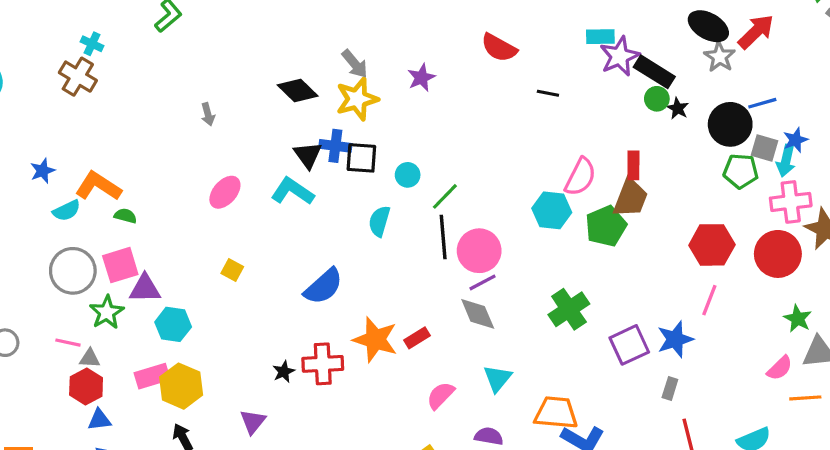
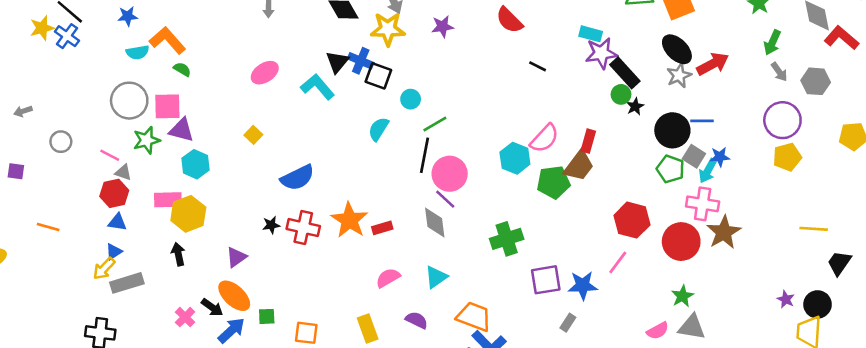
purple line: (482, 282) -> (445, 199), turned 55
blue semicircle: (324, 286) -> (298, 178), moved

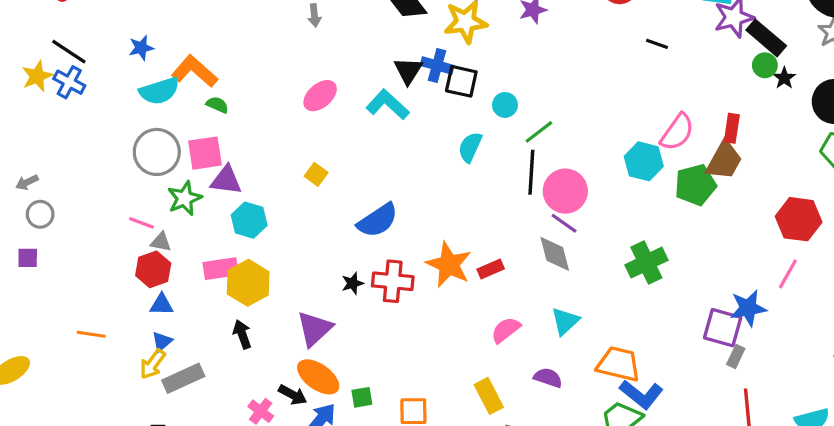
cyan semicircle: (138, 52) -> (159, 91), size x1.4
gray circle: (61, 142) -> (40, 214), moved
orange line: (48, 227) -> (91, 334), moved
purple triangle: (236, 257) -> (314, 329), size x1.4
purple square: (546, 280) -> (723, 328), moved, turned 32

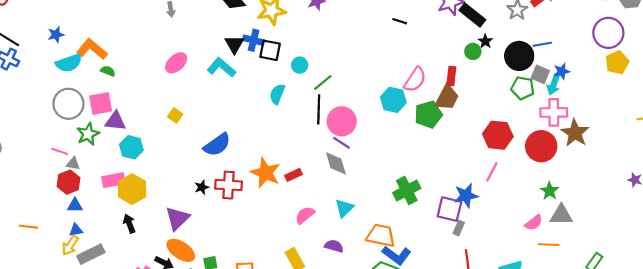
green circle: (765, 65) -> (473, 51), moved
green cross: (646, 263) -> (407, 190), moved
blue triangle: (162, 342) -> (76, 230), turned 32

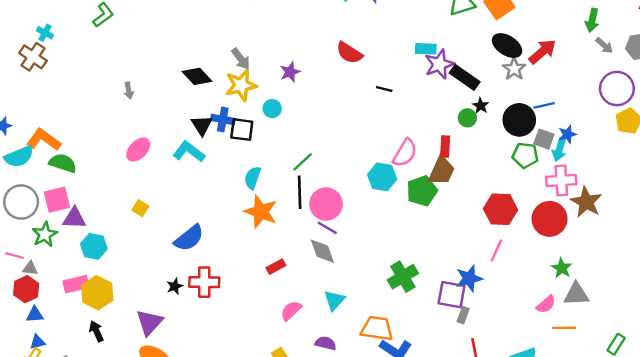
cyan circle: (300, 65) -> (272, 109), moved
green semicircle: (108, 71) -> (63, 163), size x1.6
orange star: (266, 173) -> (261, 212), moved

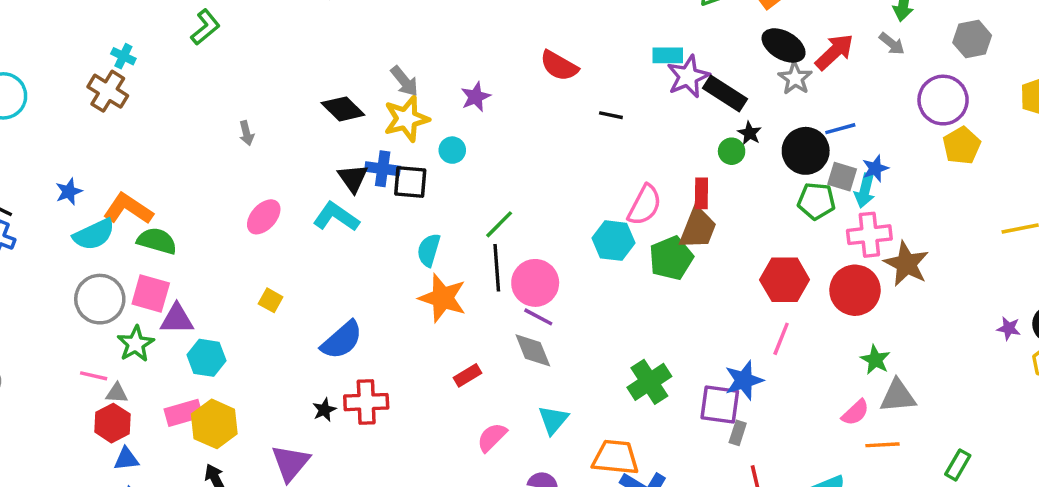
gray arrow: (604, 45) -> (892, 44), moved
pink square: (57, 200) -> (151, 293), turned 32

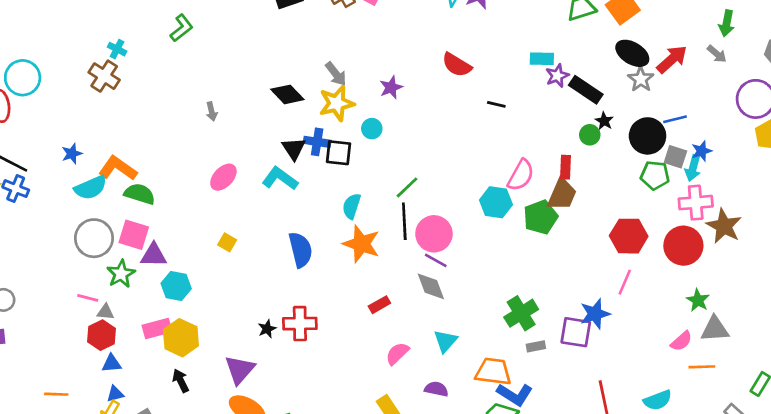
purple star: (688, 76) -> (557, 76), size x0.7
blue semicircle: (342, 340) -> (300, 250), moved, turned -64
gray rectangle: (738, 433) -> (536, 346), moved, turned 60

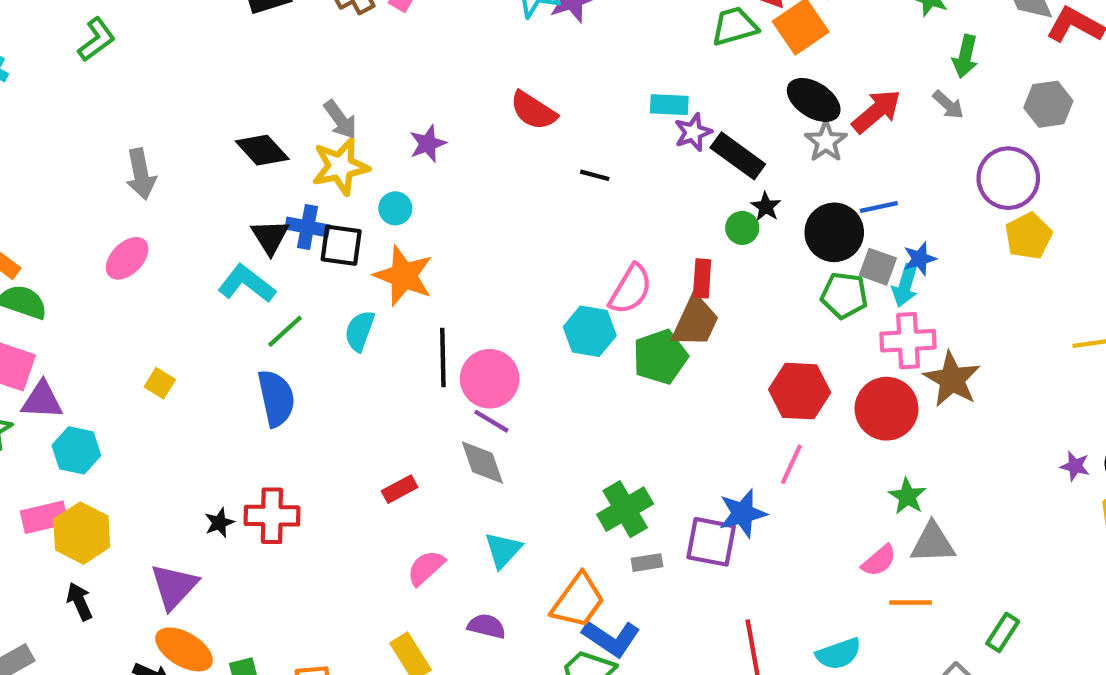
gray arrow: (212, 112) -> (141, 174), size x1.6
pink ellipse: (223, 177) -> (127, 258), moved
green line: (407, 187) -> (285, 331), moved
orange star: (361, 244) -> (404, 276), moved
orange trapezoid: (493, 372) -> (578, 601), turned 117

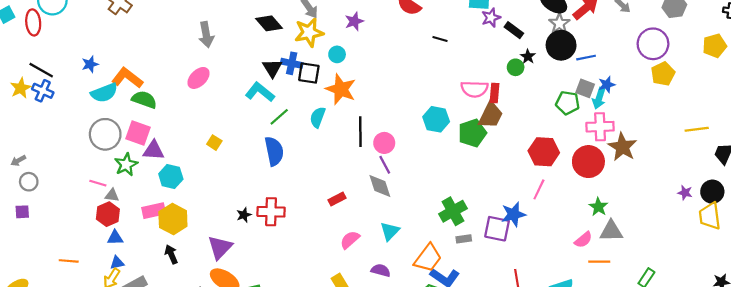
black rectangle: (738, 156) -> (514, 30), size x0.7
black circle: (834, 232) -> (561, 45), moved
pink semicircle: (631, 289) -> (474, 89), moved, turned 60
pink circle: (490, 379) -> (384, 143), size x0.7
purple line: (491, 421) -> (385, 165), turned 30

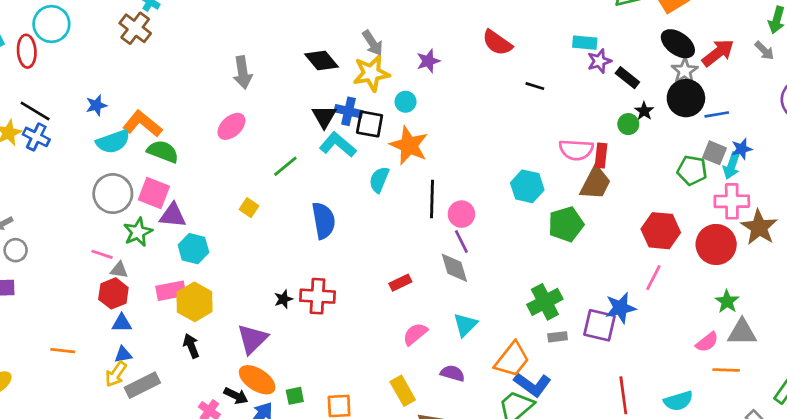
cyan L-shape: (260, 92) -> (338, 145), moved
green line: (279, 117) -> (285, 166), moved
green pentagon: (472, 133) -> (566, 224), moved

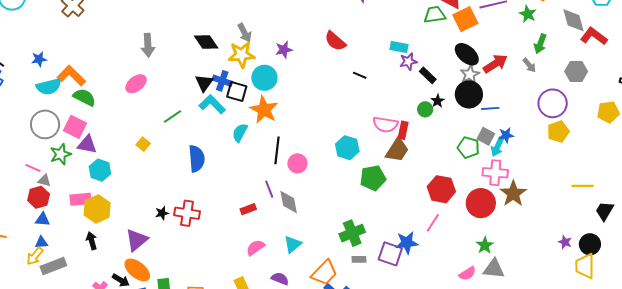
cyan circle: (406, 102) -> (264, 78), size x1.6
purple line: (461, 241) -> (269, 189), moved

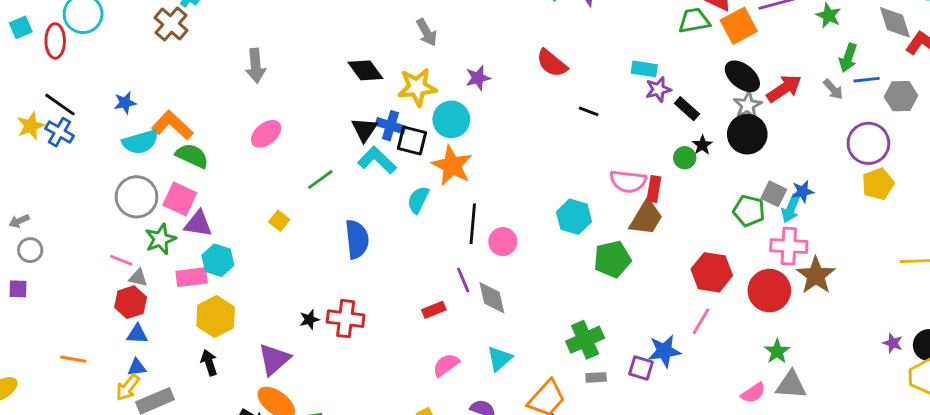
gray arrow: (245, 33) -> (427, 32), moved
gray arrow: (148, 45) -> (256, 66), moved
blue line: (490, 108) -> (867, 80), moved
pink rectangle: (81, 199) -> (192, 277), moved
purple square: (390, 254) -> (641, 368), size x0.7

